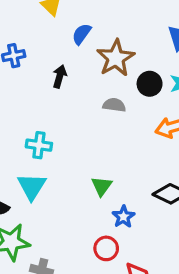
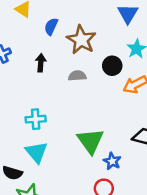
black circle: (150, 84) -> (112, 66), moved
gray semicircle: (114, 105) -> (77, 76), moved
green triangle: (102, 186) -> (90, 141), size x1.6

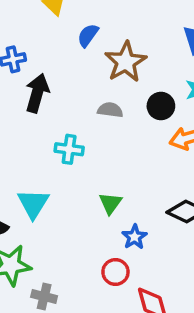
black arrow: (41, 63) -> (37, 93), moved, size x1.5
cyan cross: (36, 119) -> (69, 149), moved
green triangle: (90, 141) -> (110, 203), size x0.6

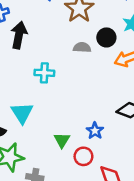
gray semicircle: (110, 110) -> (82, 47), moved
green triangle: (110, 203) -> (62, 140), moved

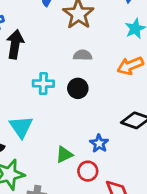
black circle: (106, 37) -> (78, 88), moved
green triangle: (62, 140) -> (64, 155), turned 35

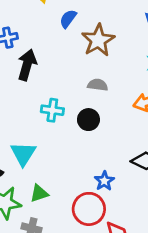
green triangle: (64, 155) -> (39, 193), moved
red circle: (88, 171) -> (89, 209), size x1.5

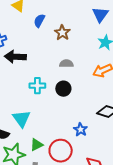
brown star: (98, 40) -> (62, 33), size x0.7
black arrow: (27, 65) -> (15, 57), turned -95
red circle: (89, 209) -> (61, 151), moved

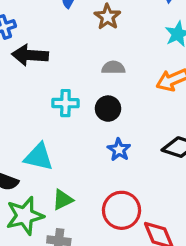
cyan triangle: (21, 119) -> (39, 157), turned -42
blue star: (80, 130) -> (119, 150), moved
red circle: (61, 151) -> (121, 210), moved

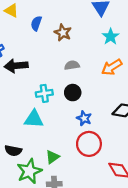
cyan triangle: (39, 157) -> (34, 119), moved
red circle: (121, 210) -> (89, 144), moved

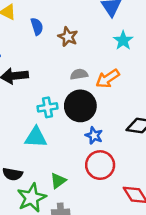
blue semicircle: (36, 23) -> (37, 26), turned 144
orange arrow: (112, 67) -> (108, 79), moved
black circle: (73, 93) -> (80, 106), size x1.6

